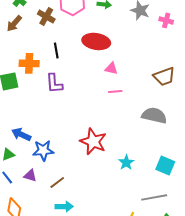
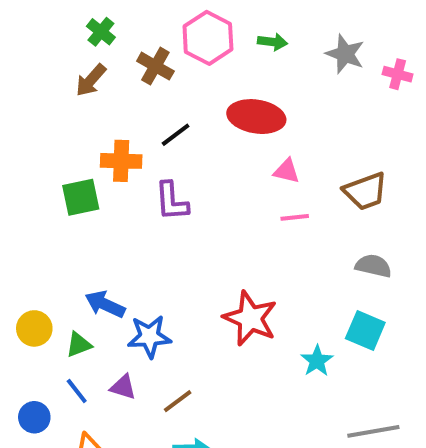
black line: (56, 50) -> (176, 135), turned 63
brown trapezoid: (164, 76) -> (365, 191), moved
gray semicircle: (154, 115) -> (373, 266), size x0.7
cyan square: (165, 165) -> (365, 330), moved

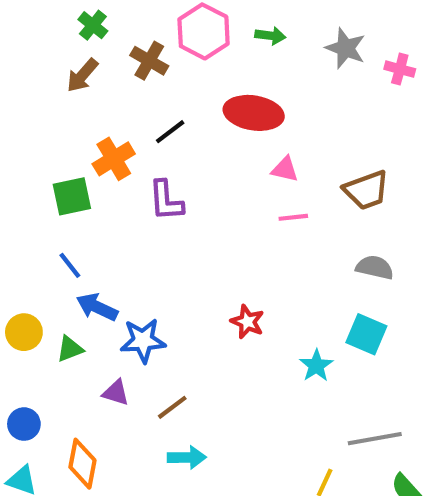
orange cross: (121, 161) -> (114, 159), turned -33
red star: (250, 318) -> (247, 322), size x0.6
blue line: (77, 391) -> (70, 265), moved

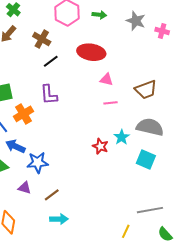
brown cross: (149, 61) -> (42, 39), moved
orange cross: (114, 159) -> (23, 114), moved
gray semicircle: (375, 267) -> (150, 127), size x1.5
red star: (247, 322) -> (100, 146), moved
cyan star: (316, 366) -> (122, 137), moved

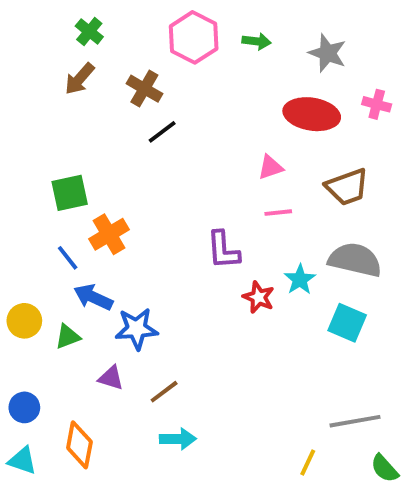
pink cross: (162, 31) -> (377, 104), moved
red ellipse: (91, 52) -> (312, 114), moved
pink triangle: (106, 80) -> (270, 167), turned -32
purple L-shape: (49, 95) -> (223, 250), moved

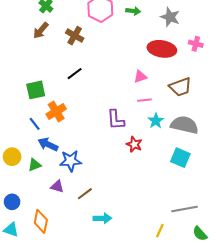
black line: (162, 132) -> (75, 74), moved
cyan star: (300, 279) -> (156, 121), moved
cyan arrow: (178, 439) -> (102, 218), moved

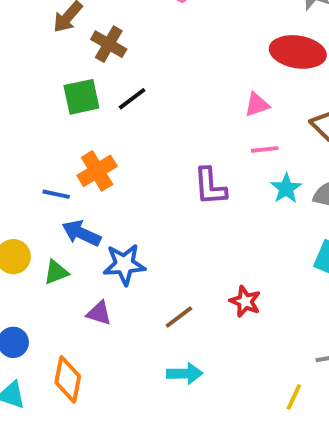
brown cross: (75, 36) -> (109, 44), moved
green square: (36, 90) -> (81, 97), moved
blue line: (35, 124) -> (56, 194), turned -40
red star: (134, 144) -> (245, 301), moved
brown line: (85, 194) -> (179, 317), moved

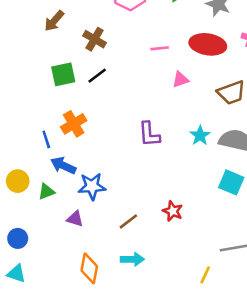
brown cross: (109, 44) -> (95, 39), moved
pink line: (265, 149) -> (160, 48), moved
blue line: (56, 194) -> (46, 139), turned 60
orange diamond: (68, 379) -> (89, 268), moved

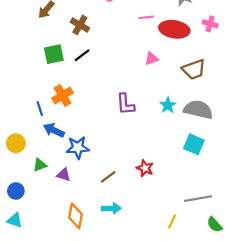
pink line: (160, 48) -> (146, 17), moved
green triangle: (46, 192) -> (40, 165), moved

